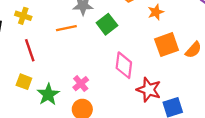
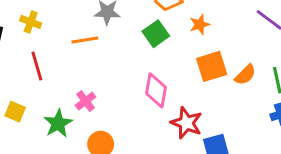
green square: (107, 24) -> (156, 34), moved
yellow square: (24, 82) -> (15, 112), moved
pink cross: (81, 84) -> (86, 101), moved

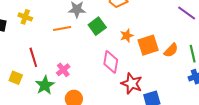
orange star: (200, 24) -> (127, 36), moved
green square: (156, 34) -> (97, 26), moved
red line: (37, 66) -> (33, 57), moved

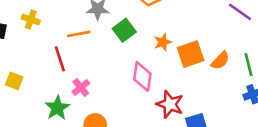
red line: (33, 57) -> (60, 59), moved
yellow square: (16, 78) -> (14, 81), moved

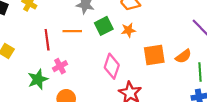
orange line: (79, 34) -> (72, 31), moved
orange star: (163, 42) -> (128, 30), moved
orange semicircle: (220, 61) -> (183, 56), moved

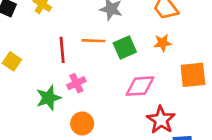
green square: (104, 26) -> (125, 47), moved
pink diamond: (112, 66) -> (140, 86), turned 65

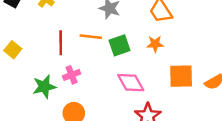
pink diamond: (140, 86) -> (131, 83), turned 60

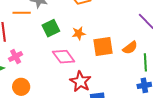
orange line: (91, 37) -> (22, 13), moved
orange star: (155, 44) -> (79, 33), moved

